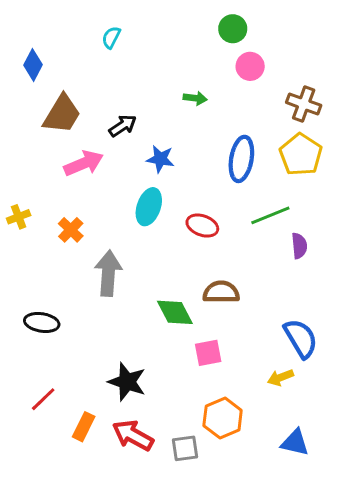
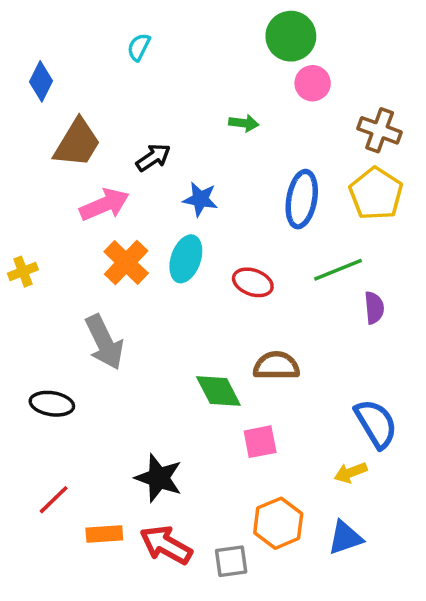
green circle: (233, 29) -> (291, 36), size x1.4
orange cross: (71, 230) -> (126, 262), moved, size x1.4
gray arrow: (108, 273) -> (104, 342), moved, turned 150
orange rectangle: (84, 427) -> (104, 534), turned 60
blue triangle: (295, 443) -> (345, 538), moved, turned -32

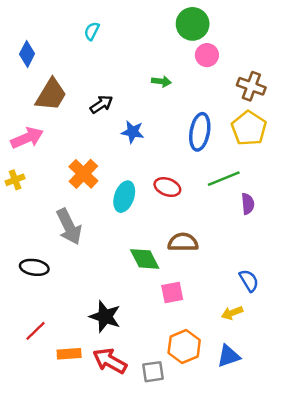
pink arrow: (104, 205) -> (27, 138), moved
cyan ellipse: (186, 259) -> (124, 197), moved
blue semicircle: (376, 424) -> (249, 281), size x0.7

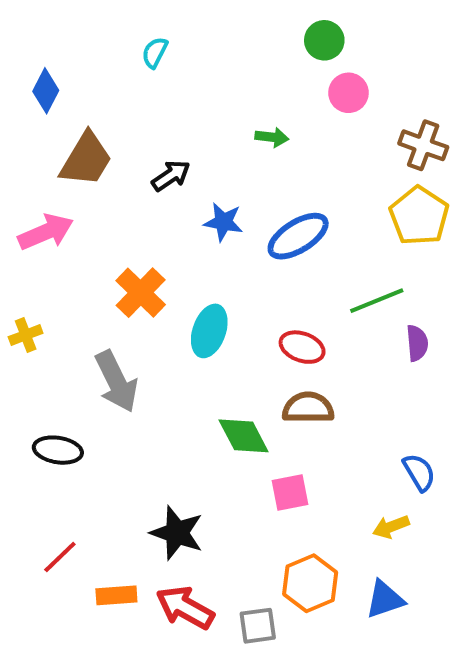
green circle: (193, 24) -> (324, 40), size x0.7
blue ellipse: (200, 132) -> (298, 236), moved, turned 48
yellow cross: (15, 180) -> (26, 335), moved
red ellipse: (167, 187) -> (302, 347), moved

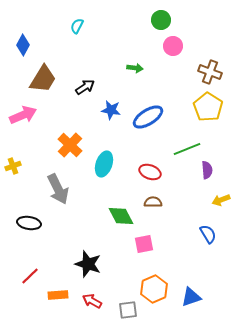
brown semicircle: (308, 408) -> (153, 202), size x0.7
yellow arrow: (391, 527) -> (221, 200), moved
red arrow: (185, 607) -> (92, 301), size x0.7

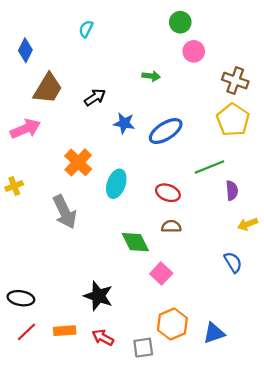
black ellipse: (29, 223) -> (21, 298), moved
pink square: (144, 244) -> (161, 274), turned -36
red line: (30, 276) -> (27, 332), moved

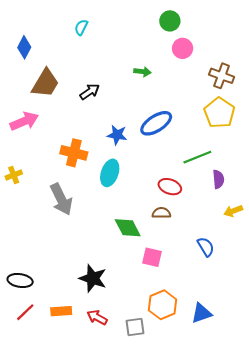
blue star: (124, 123) -> (117, 135), moved
orange cross: (78, 162) -> (74, 153), turned -30
red ellipse: (168, 193) -> (170, 187), moved
blue semicircle: (233, 262) -> (206, 247), moved
pink square: (161, 274) -> (152, 257), turned -30

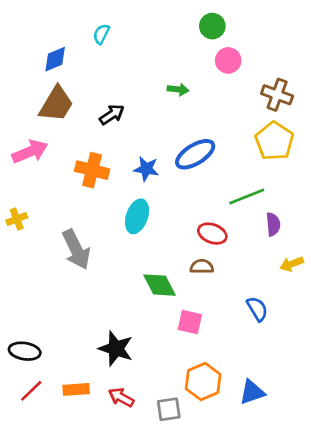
blue diamond: (24, 47) -> (55, 59), moved, turned 40
orange cross: (74, 153) -> (92, 170), moved

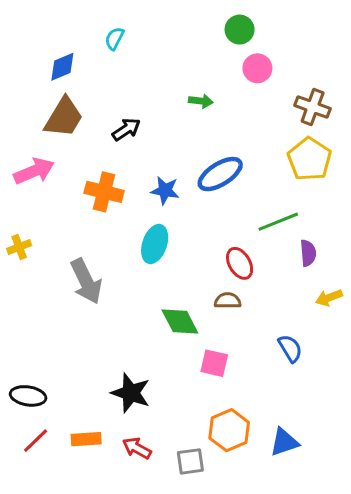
red ellipse: (212, 234) -> (240, 263), turned 40

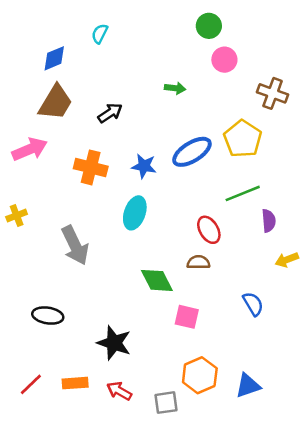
yellow pentagon: (310, 159) -> (243, 139), moved
black ellipse: (28, 396) -> (48, 316), moved

